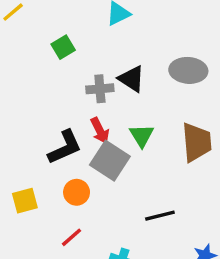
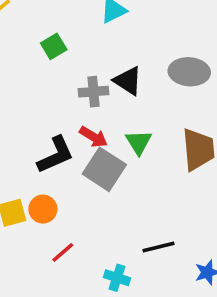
red arrow: (100, 131) -> (93, 137), turned -32
orange circle: (77, 192) -> (43, 209), moved
black line: (160, 216) -> (159, 247), moved

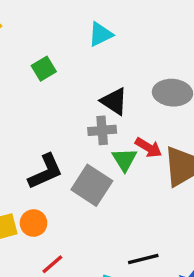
gray cross: (93, 92) -> (102, 130), moved
red arrow: (93, 137) -> (148, 148), moved

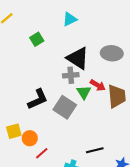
black triangle: (114, 101) -> (78, 58), size x1.4
orange circle: (34, 223) -> (30, 138), moved

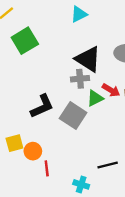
green square: (37, 39) -> (25, 41), moved, size x1.6
green triangle: (84, 92) -> (95, 98), turned 35
red line: (42, 153) -> (47, 168), turned -56

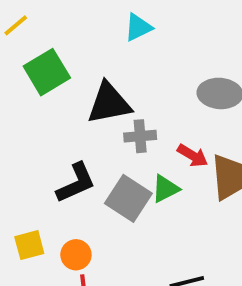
black triangle: (88, 59) -> (109, 103), moved, turned -44
green triangle: (95, 98) -> (165, 189), moved
orange circle: (33, 151) -> (76, 255), moved

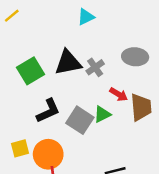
green square: (47, 72) -> (31, 71), moved
gray cross: (140, 136) -> (95, 67), moved, turned -30
orange circle: (76, 255) -> (48, 154), size x1.6

